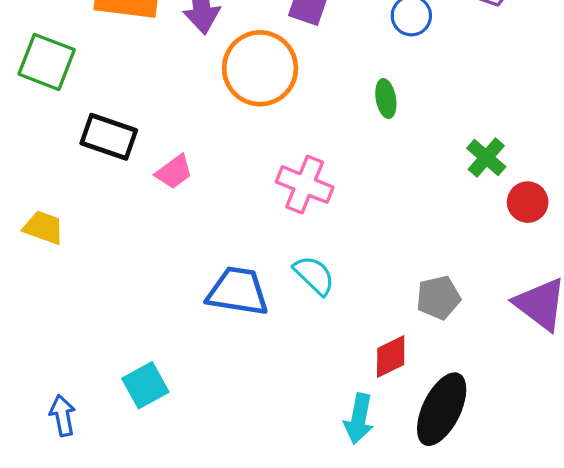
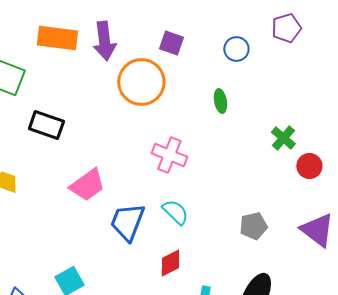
pink trapezoid: (174, 172) -> (87, 185), moved, size x1.5
blue trapezoid: (238, 291) -> (127, 222), turned -78
red diamond: (391, 357) -> (170, 263), moved

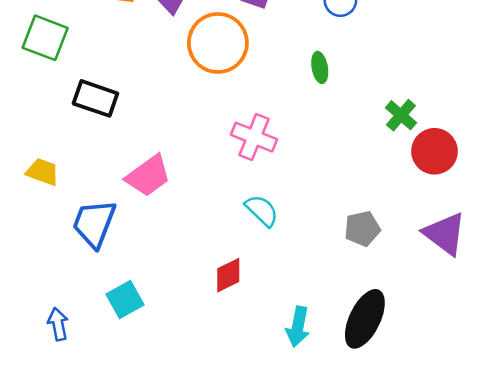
red circle: (309, 166) -> (434, 151), size x1.4
blue trapezoid: (127, 222) -> (94, 223), moved
red diamond: (170, 263) -> (228, 275), moved

